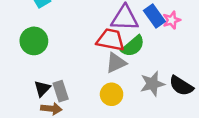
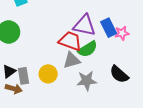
gray star: (152, 84) -> (87, 81), moved
black semicircle: (181, 86) -> (119, 74), moved
yellow circle: (112, 94) -> (48, 74), moved

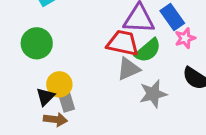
pink star: (122, 33) -> (185, 38), moved
yellow circle: (48, 74) -> (59, 84), moved

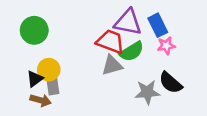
gray star: (153, 94) -> (147, 92), moved

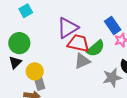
purple triangle: (128, 22) -> (68, 28), moved, turned -35
black triangle: (35, 79) -> (15, 62), moved

